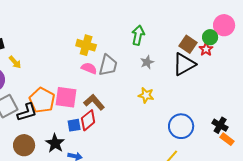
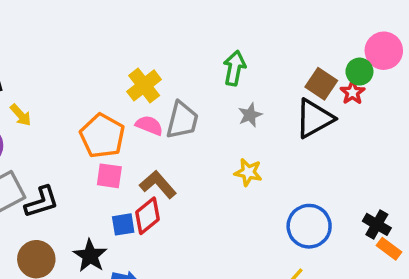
yellow cross: (86, 45) -> (144, 85), turned 36
pink square: (66, 97) -> (109, 176), size x0.7
orange pentagon: (42, 100) -> (102, 136), moved

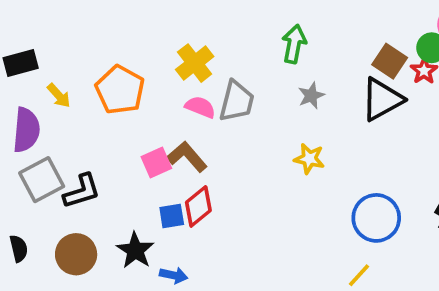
orange pentagon: (102, 136) -> (120, 90), moved
pink square: (109, 176) -> (156, 162), turned -32
brown L-shape: (158, 184) -> (187, 157), moved

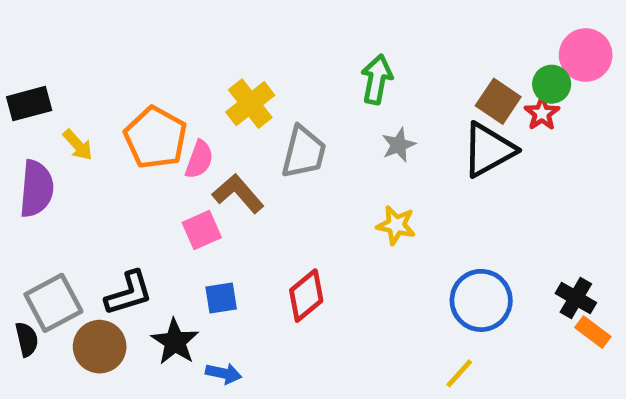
pink semicircle: (200, 107) -> (199, 160), moved, turned 88
brown L-shape: (187, 157) -> (238, 194), moved
gray square: (42, 180) -> (53, 303), moved
black L-shape: (82, 191) -> (129, 293), moved
red diamond: (198, 206) -> (306, 296), moved

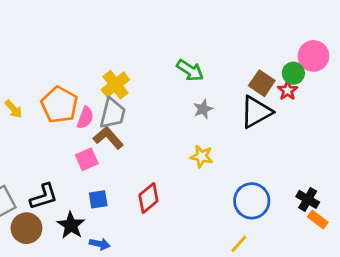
green arrow: (377, 79) -> (190, 70), turned 112
gray trapezoid: (304, 152) -> (113, 113), moved

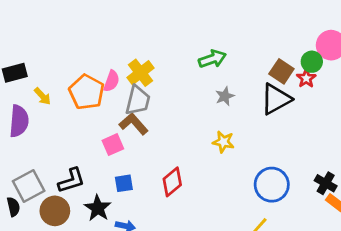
green arrow: (190, 70) -> (212, 59), turned -52
pink semicircle: (85, 118) -> (111, 81), moved

